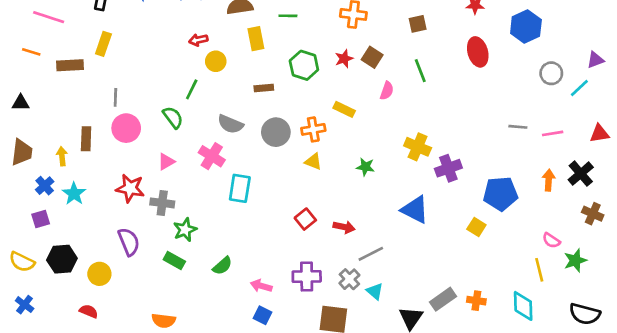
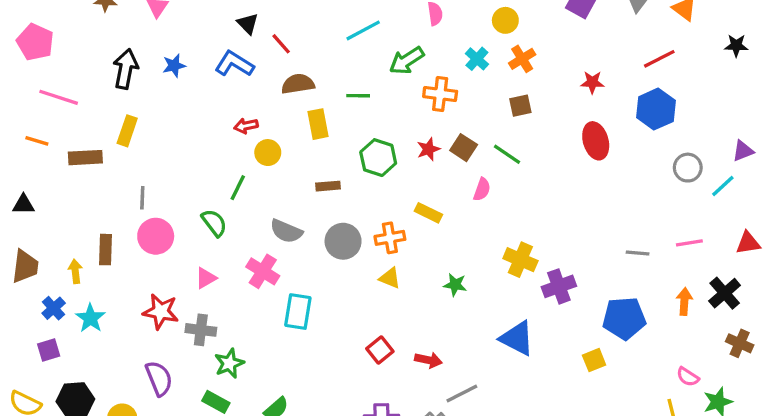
green line: (420, 71) -> (507, 154), moved, turned -35
gray line: (518, 127) -> (638, 253), moved
yellow square: (476, 227) -> (594, 360), turned 36

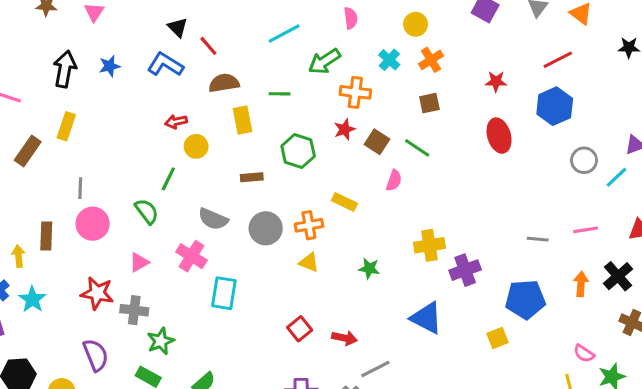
red star: (428, 149) -> (344, 129), moved
brown rectangle: (85, 158) -> (28, 151), turned -52
yellow cross: (520, 260) -> (429, 245), turned -32

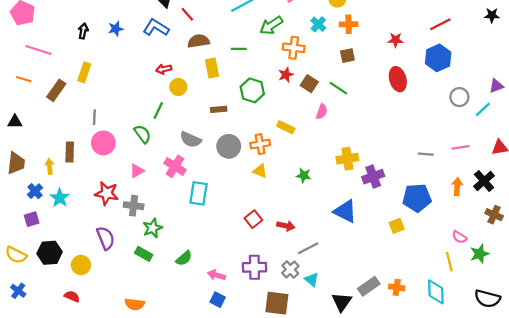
orange cross: (431, 60) -> (349, 24), turned 30
black arrow: (65, 69) -> (83, 31), size x0.6

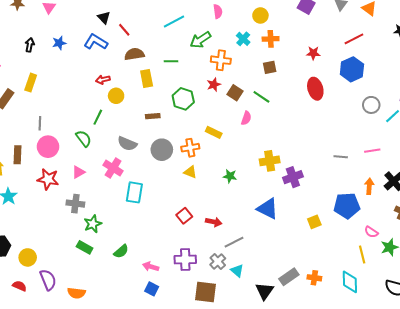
red star: (107, 193) -> (48, 179), moved
blue pentagon: (417, 198) -> (347, 206), moved
purple semicircle: (106, 238) -> (48, 280), moved

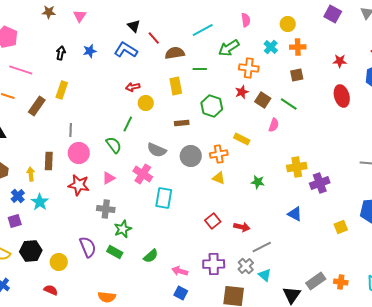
brown semicircle: (134, 54) -> (175, 53), moved
blue triangle: (268, 209) -> (295, 214), size x0.7
purple semicircle: (48, 280) -> (88, 247), moved

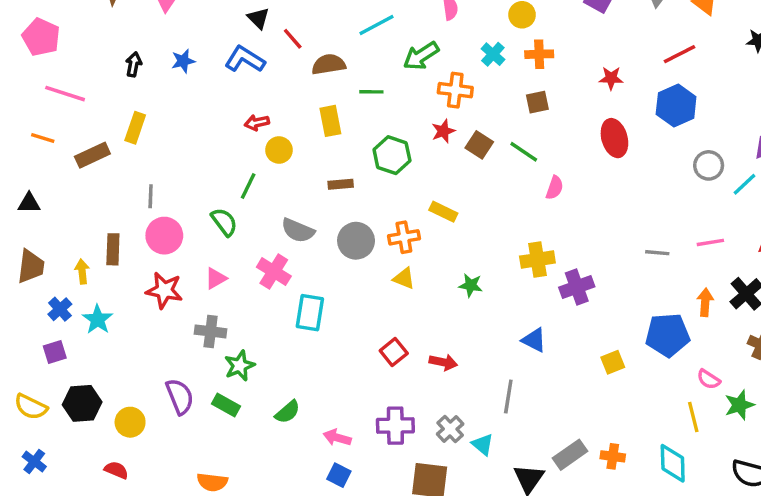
brown rectangle: (37, 106) -> (92, 155), turned 30
pink semicircle: (274, 125) -> (555, 188), moved
gray line: (262, 247) -> (508, 396), moved, turned -54

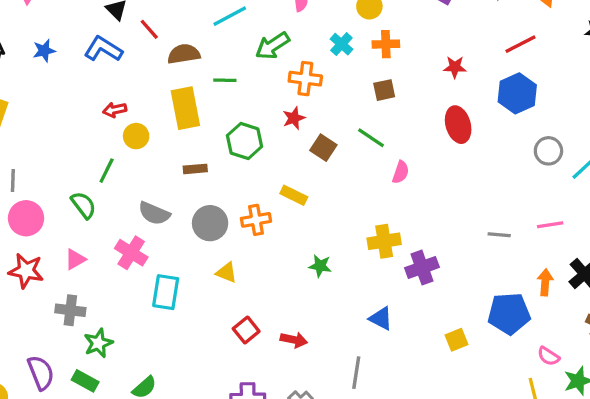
yellow rectangle: (330, 121) -> (185, 108), size x1.4
brown square: (479, 145) -> (323, 148), moved
yellow triangle: (404, 278) -> (226, 272), moved

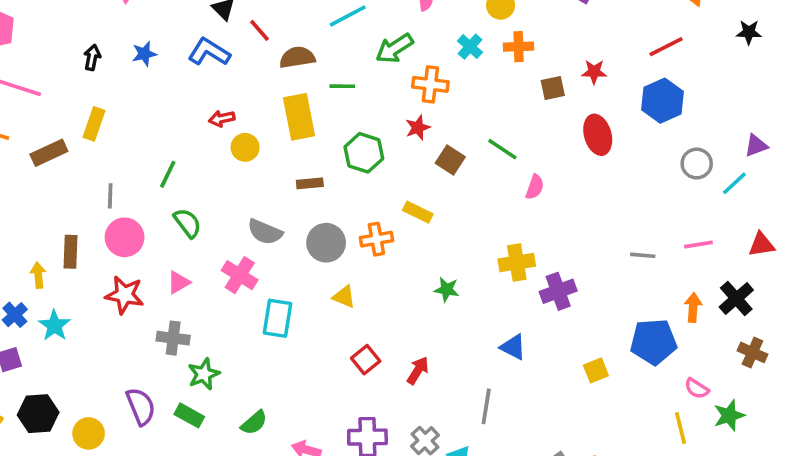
brown square: (384, 90) -> (553, 88), moved
green line: (107, 171) -> (168, 174), moved
red arrow: (294, 340) -> (418, 370), turned -70

